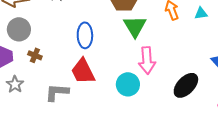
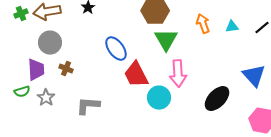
blue ellipse: (85, 35) -> (116, 49), turned -35
red trapezoid: (83, 71) -> (136, 75), moved

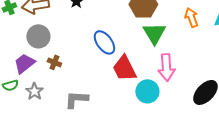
purple trapezoid: (36, 70) -> (24, 63), turned -125

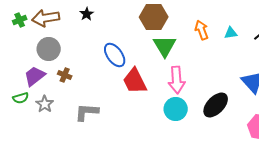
cyan circle: (147, 91) -> (176, 109), moved

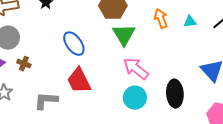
pink arrow: (177, 80) -> (136, 69), turned 132
red trapezoid: (135, 81) -> (79, 81), moved
black ellipse: (216, 105) -> (175, 94), turned -48

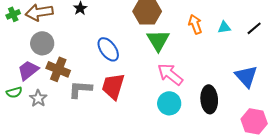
brown cross: (24, 64) -> (58, 69), size x1.6
red trapezoid: (79, 81) -> (113, 86), turned 44
gray L-shape: (46, 101) -> (80, 89), moved

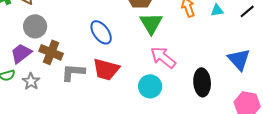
red trapezoid: (113, 86) -> (106, 69), turned -92
cyan circle: (169, 103) -> (150, 86), moved

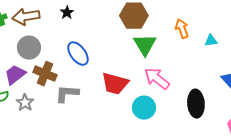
cyan triangle: (217, 10) -> (211, 41), moved
blue ellipse: (101, 32) -> (78, 54), moved
red trapezoid: (106, 69) -> (115, 84), moved

